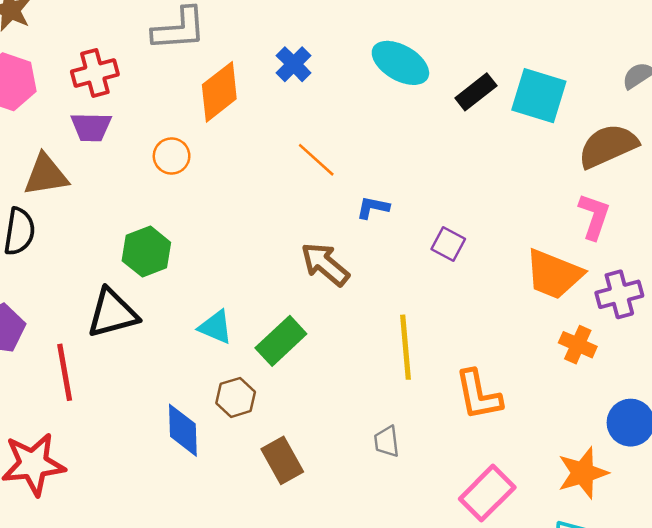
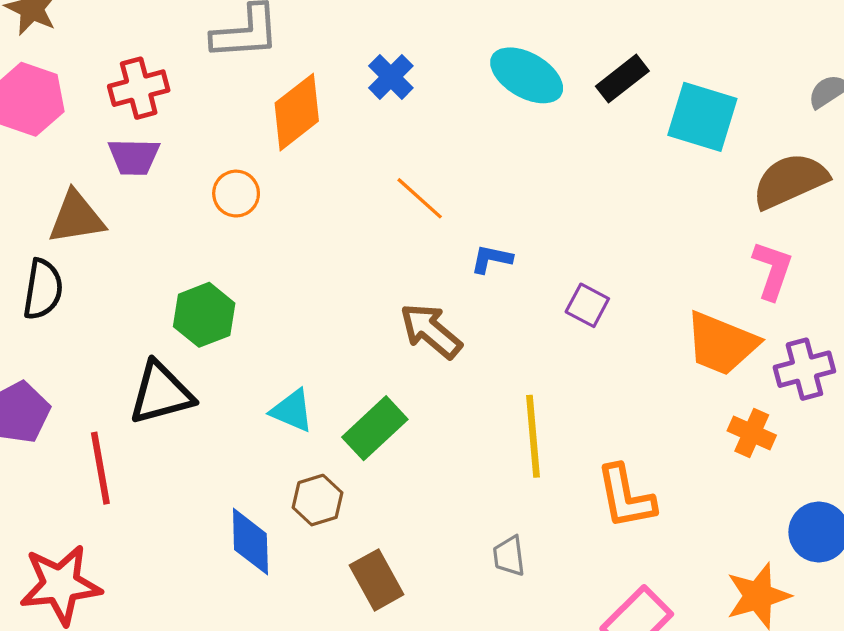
black rectangle: (476, 92) -> (622, 79), moved

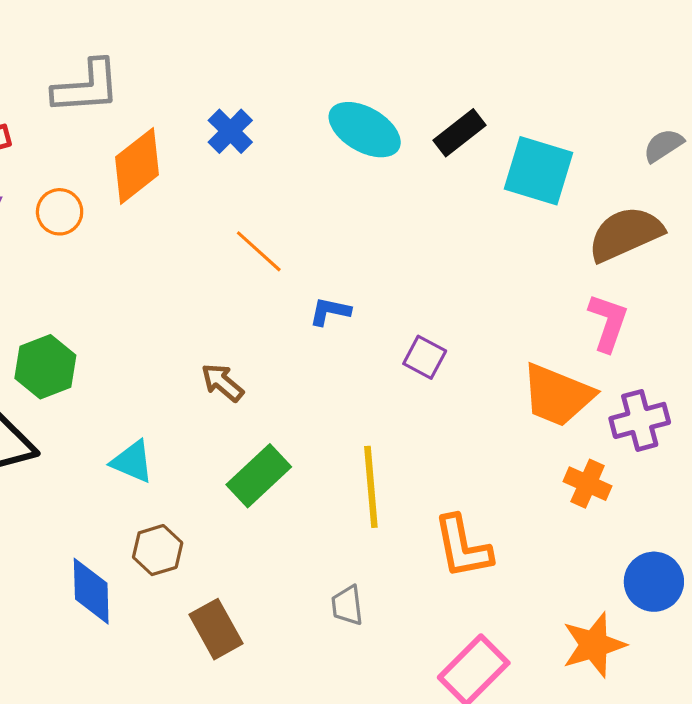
orange circle: (236, 194) -> (60, 212), moved
brown arrow: (431, 331) -> (222, 383), moved, size x0.7
green rectangle: (375, 428) -> (259, 476), moved

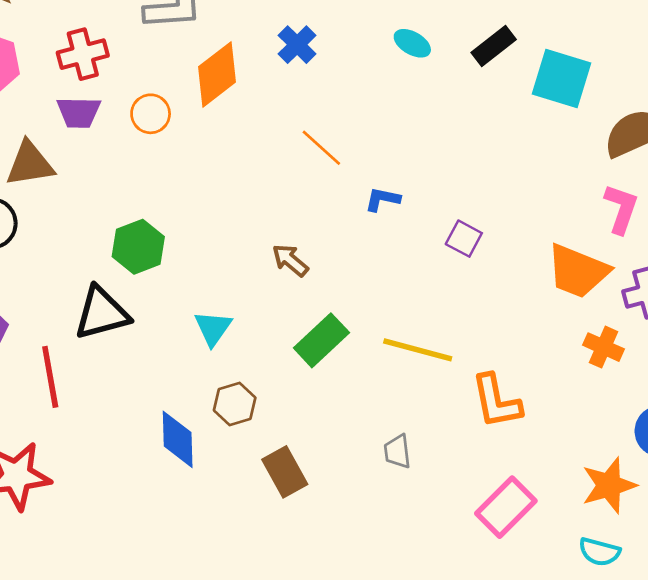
cyan ellipse: (365, 130) -> (412, 43), size x0.6
cyan triangle: (132, 462) -> (213, 328), turned 42
yellow line: (371, 487) -> (418, 350), turned -70

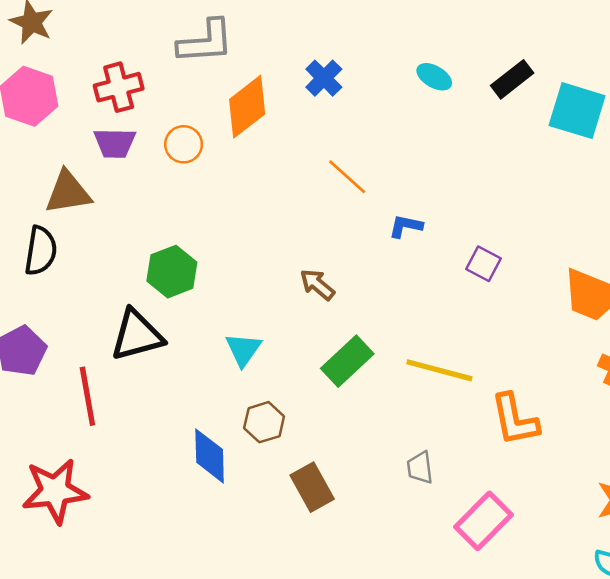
pink rectangle: (506, 507) -> (484, 521), moved

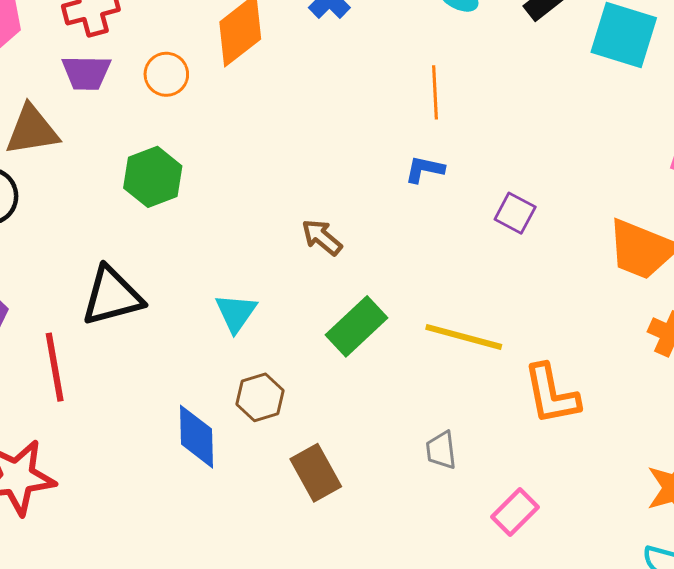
orange line: (347, 177) -> (435, 92), moved, turned 45
green hexagon: (172, 272) -> (153, 177), moved
pink rectangle: (484, 521) -> (515, 512), size x0.7

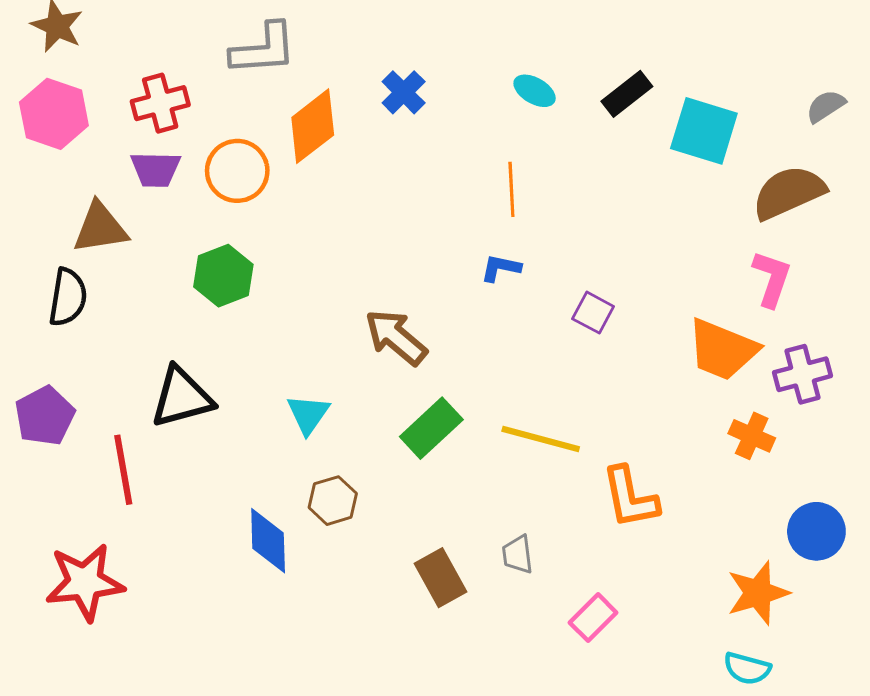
orange circle: (166, 74) -> (237, 171), size x1.4
brown arrow: (322, 237) -> (396, 337), size x1.5
brown rectangle: (316, 473) -> (441, 578), moved

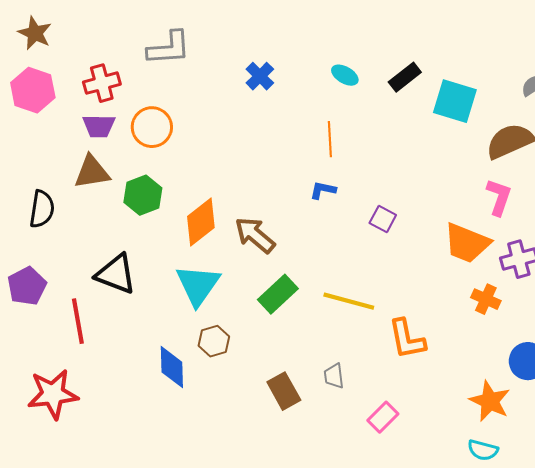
orange diamond: (313, 126) -> (201, 222), moved
brown triangle: (100, 228) -> (92, 172), moved
black triangle: (182, 397) -> (116, 274), turned 36
cyan triangle: (308, 414) -> (198, 285), size x1.6
orange star: (758, 593) -> (490, 401), turned -30

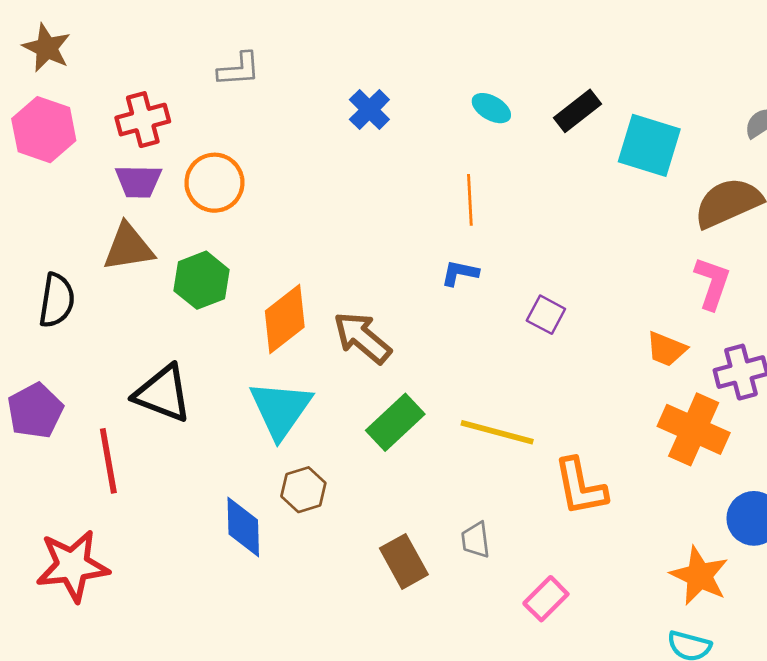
gray L-shape: (169, 48) -> (239, 69), size x0.7
orange trapezoid: (467, 243) -> (666, 349), size x0.6
orange cross: (486, 299) -> (694, 429), size x1.6

